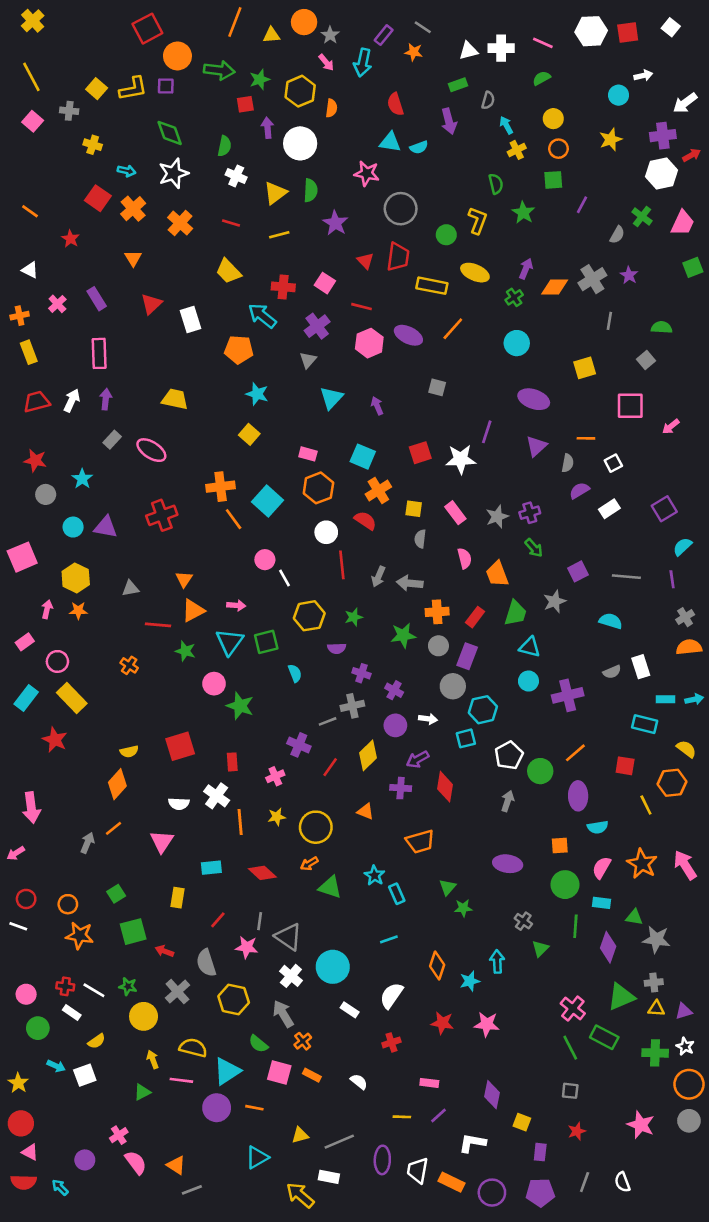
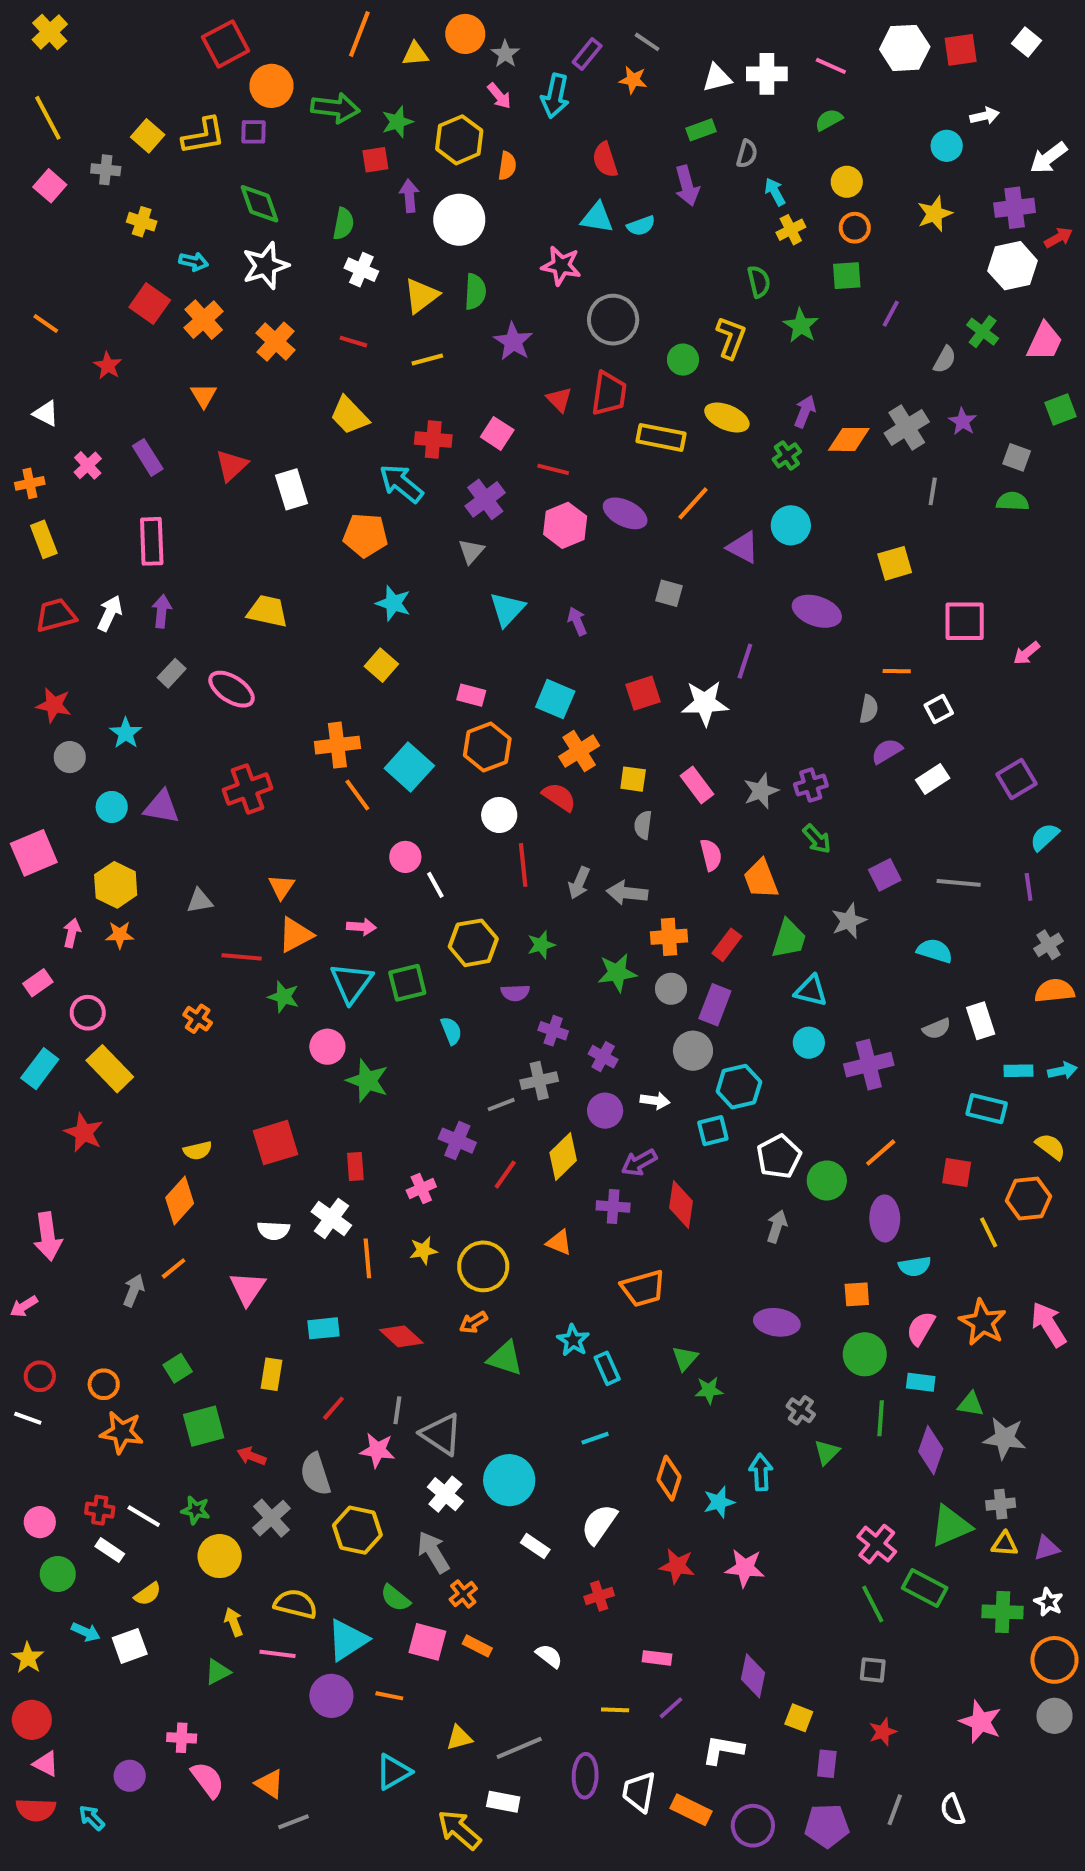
gray square: (646, 360) -> (1017, 457), moved, turned -30
purple triangle: (536, 446) -> (743, 547), moved, turned -50
pink cross: (119, 1135) -> (182, 1738), turned 36

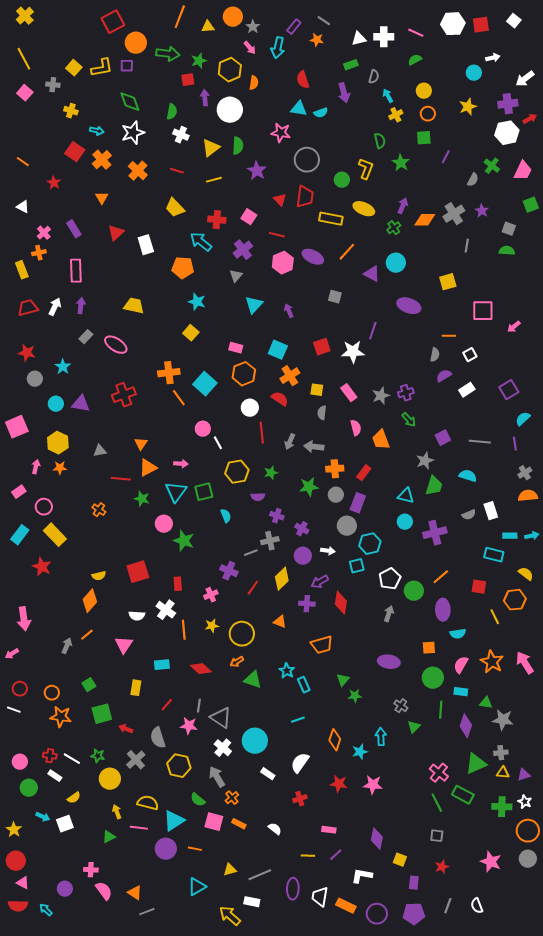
orange cross: (30, 483) -> (39, 253), moved
green trapezoid: (789, 939) -> (434, 486), moved

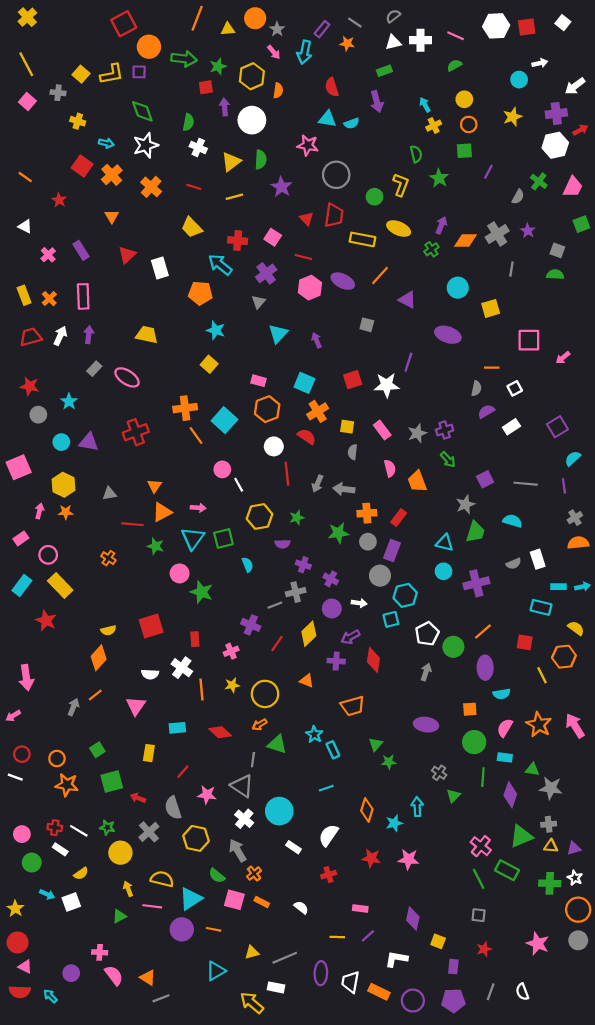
gray semicircle: (374, 77) -> (393, 16), moved, turned -144
orange cross: (39, 253) -> (49, 299), moved, turned -32
cyan circle: (396, 263) -> (458, 288), moved
gray line: (199, 706) -> (253, 760), moved

